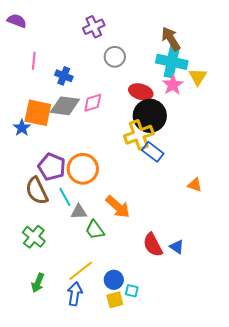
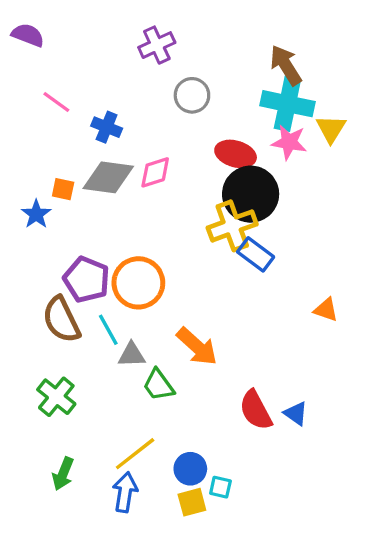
pink line: (34, 61) -> (56, 102), turned -60
pink star: (173, 85) -> (289, 142), turned -30
orange square: (38, 113) -> (63, 189), size x0.5

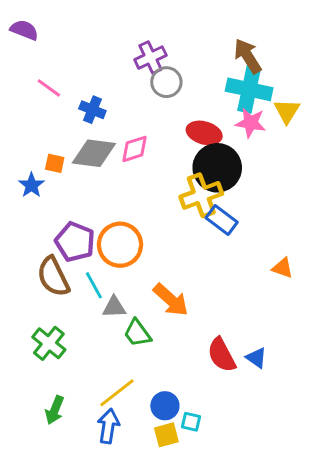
purple cross: (157, 45) -> (150, 57), moved

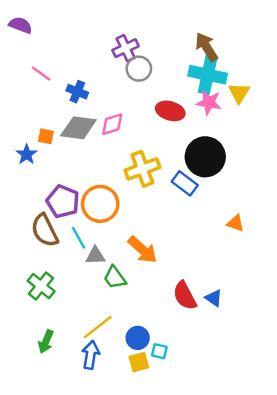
black circle: (217, 168) -> (205, 157), moved
yellow cross: (201, 195) -> (142, 169), moved

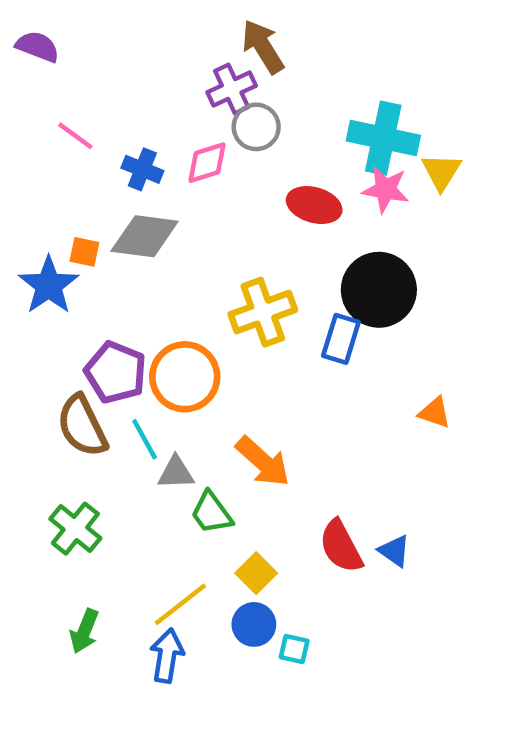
brown arrow: (206, 47) -> (263, 47), moved
pink diamond: (112, 124) -> (207, 163), moved
blue star: (27, 154) -> (49, 285), size x1.5
blue rectangle: (185, 183) -> (341, 339), turned 70
yellow square: (139, 362) -> (256, 573), moved, turned -30

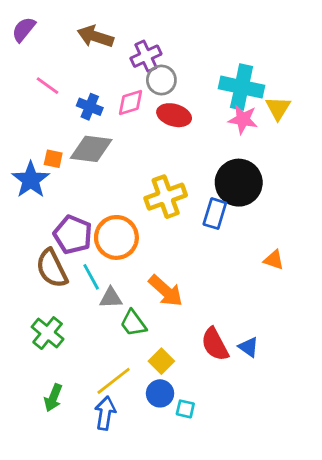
purple semicircle: (37, 47) -> (24, 29), turned -72
brown arrow: (263, 47) -> (95, 36), moved, turned -40
red ellipse: (314, 205) -> (174, 115), moved

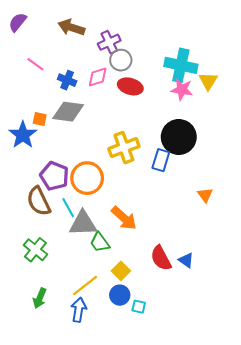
orange triangle: (274, 260) -> (205, 195), turned 35
gray triangle: (111, 298) -> (83, 223), size x1.6

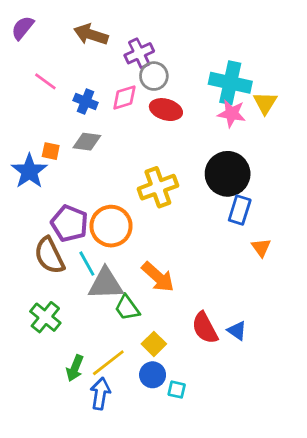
gray diamond: (68, 112) -> (87, 142), size x0.7
blue rectangle: (161, 160) -> (240, 210), moved
green arrow: (40, 298) -> (75, 368), moved

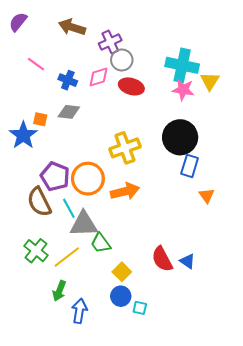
orange arrow: (158, 277) -> (125, 191), moved, turned -56
yellow line: (108, 363) -> (67, 257), moved

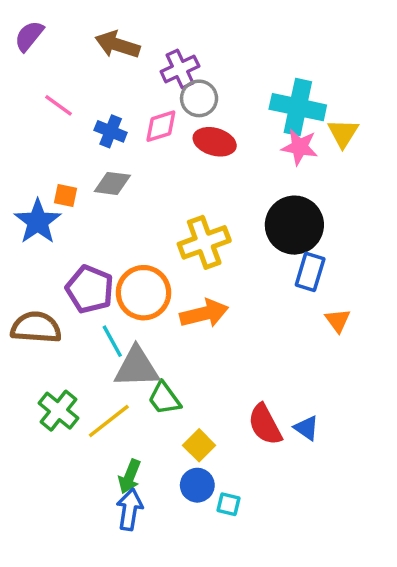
brown semicircle: (39, 202) -> (36, 327), moved, turned 120
green arrow: (59, 291) -> (130, 477), moved

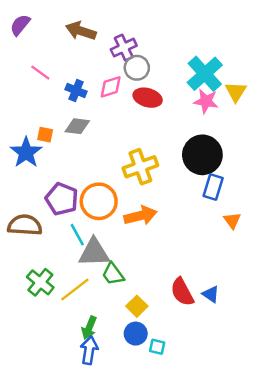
cyan cross: (298, 107) -> (205, 74), turned 36

